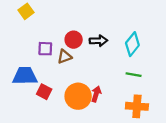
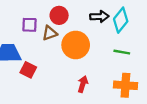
black arrow: (98, 41) -> (99, 17), moved
red arrow: (96, 94) -> (83, 84), moved
orange circle: (78, 96) -> (76, 45), moved

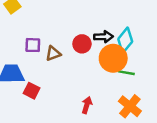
red circle: (59, 15) -> (82, 44), moved
orange circle: (76, 45) -> (113, 58), moved
orange cross: (125, 85) -> (130, 106), turned 35

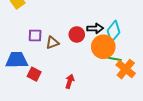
red arrow: (87, 105) -> (70, 81), moved
orange cross: (130, 106) -> (126, 69), moved

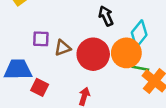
black arrow: (95, 28) -> (106, 16), moved, turned -112
red circle: (77, 34) -> (93, 54), moved, size x1.6

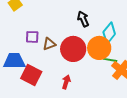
red square: (40, 87) -> (31, 75), size x1.5

